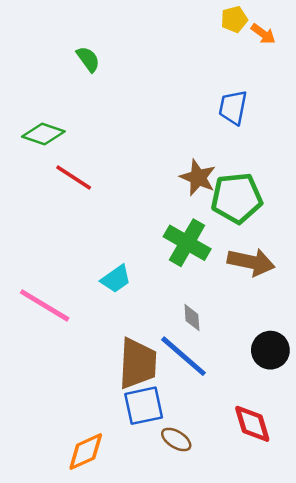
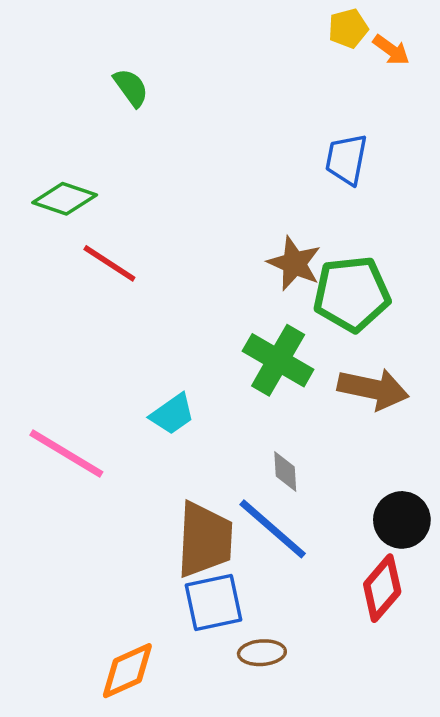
red diamond: (252, 424) -> (382, 588), moved, turned 57
brown ellipse: (176, 439) -> (262, 653), turned -36

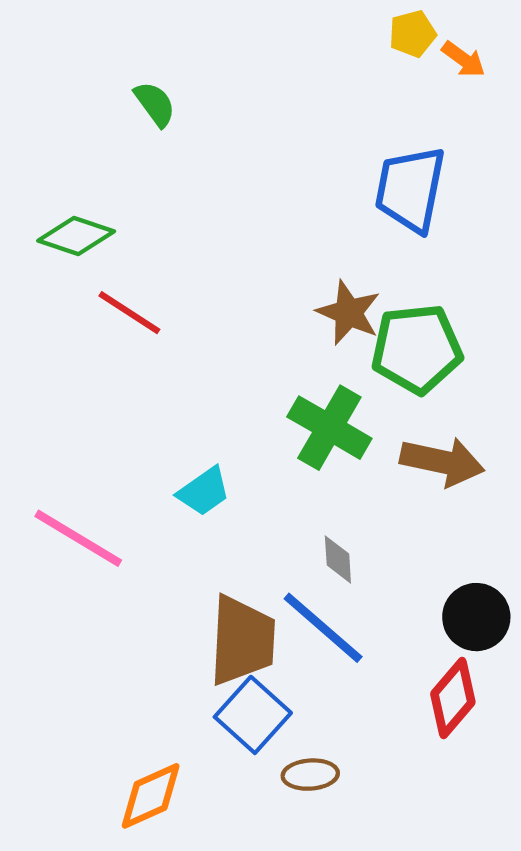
blue trapezoid: (346, 159) -> (410, 189), size x1.4
blue square: (214, 602) -> (253, 715), turned -36

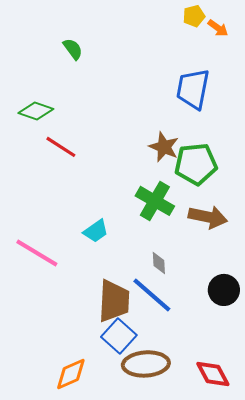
red diamond: (453, 698) -> (213, 374), moved, turned -69
brown ellipse: (310, 775) -> (146, 364), size x1.8

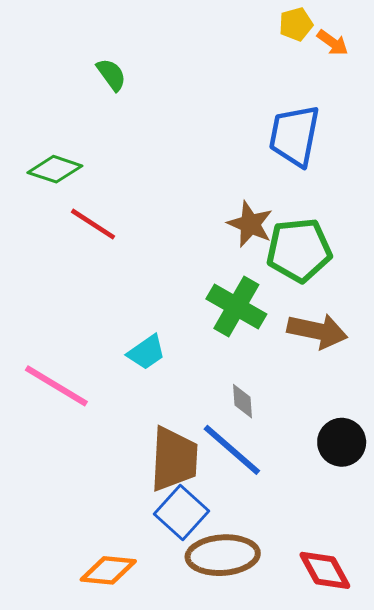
orange diamond: (71, 374) -> (108, 570), turned 30

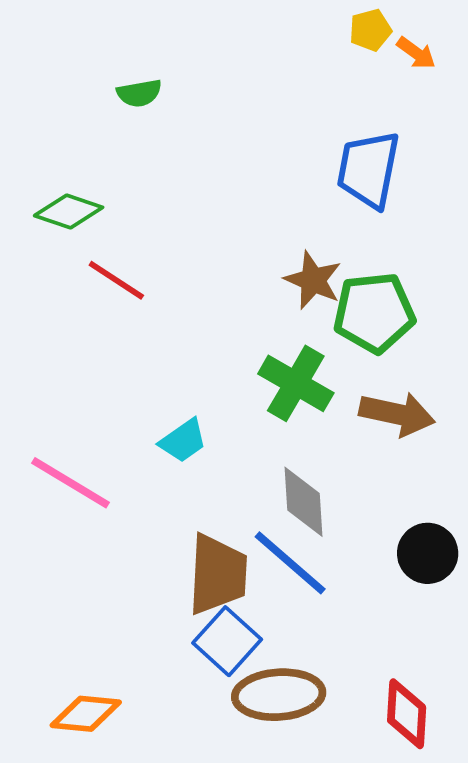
green semicircle: (111, 75) -> (139, 93), turned 116
gray diamond: (242, 401) -> (303, 502), size x1.6
orange diamond: (108, 570) -> (86, 714), moved
red diamond: (325, 570) -> (407, 714), turned 32

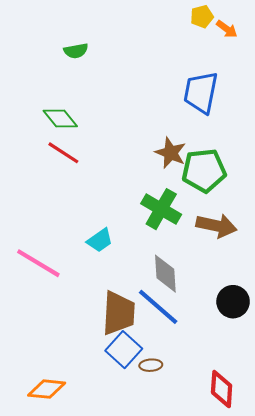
green diamond: (69, 211) -> (60, 118), moved, turned 32
brown ellipse: (279, 695) -> (151, 365), moved, size x0.5

